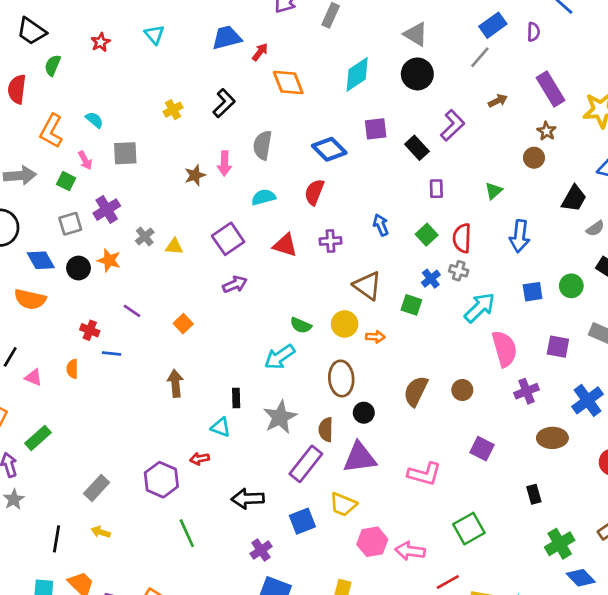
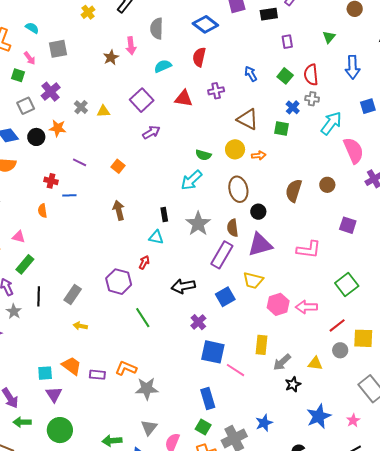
black rectangle: (417, 148) -> (269, 14), turned -48
pink triangle: (34, 377) -> (19, 237), moved
red arrow: (200, 459) -> (144, 262), turned 136
black line: (56, 539) -> (39, 296), moved

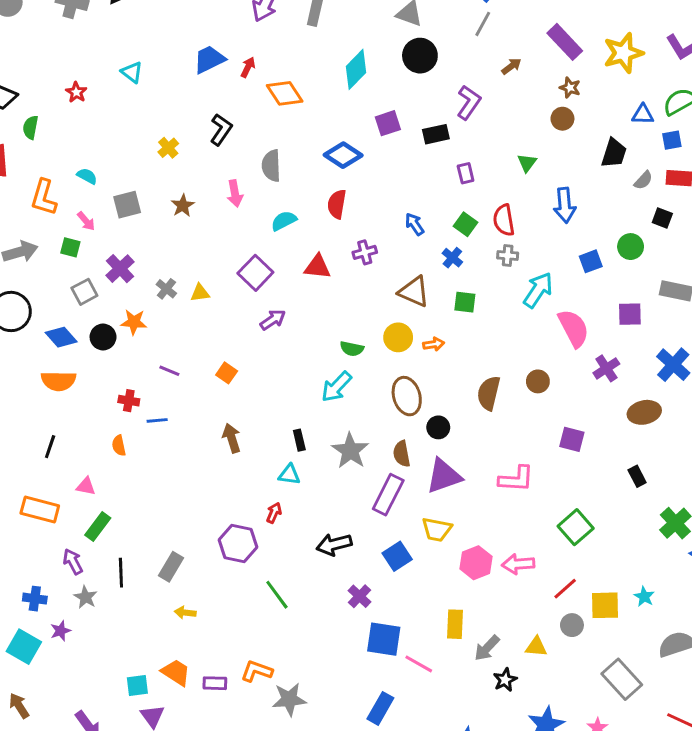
brown star: (111, 57) -> (183, 206), moved
blue cross: (293, 107) -> (452, 258), moved
blue rectangle: (208, 399) -> (380, 708), turned 50

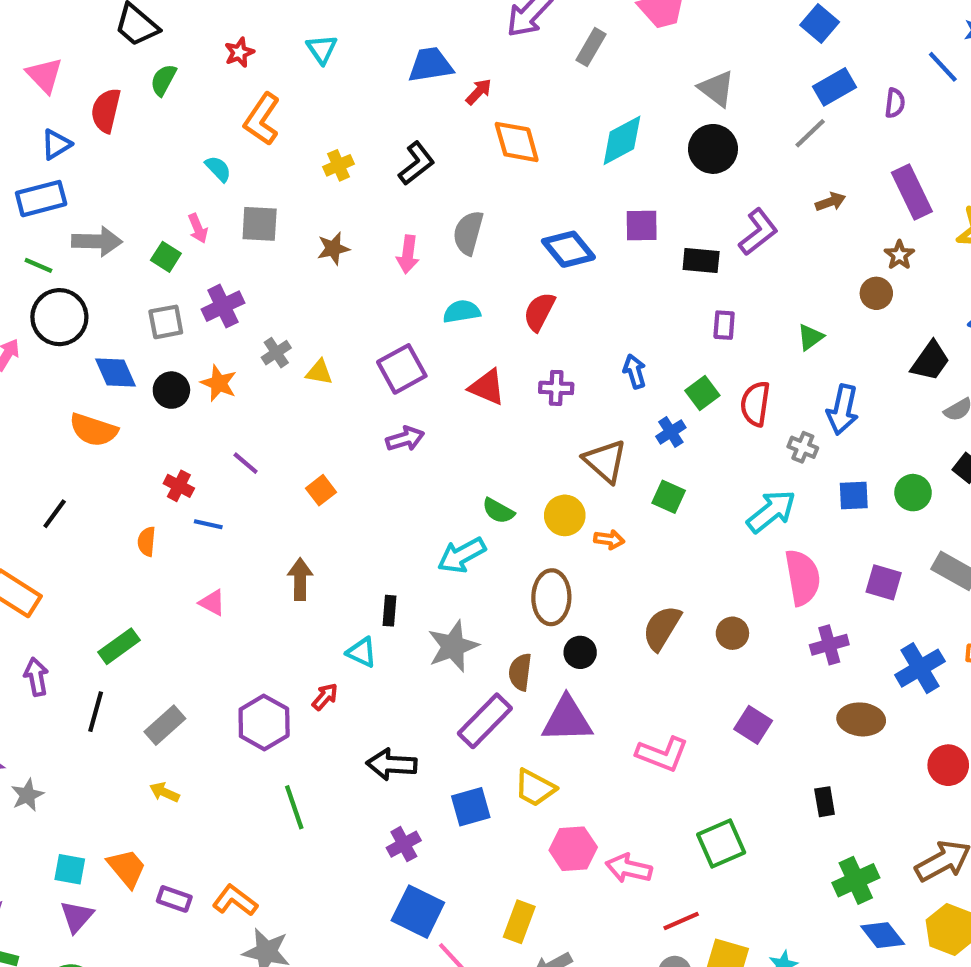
orange L-shape: (44, 197) -> (262, 119), moved
gray cross: (508, 256) -> (803, 447), moved
pink triangle: (86, 486) -> (212, 603), moved
green rectangle: (98, 527) -> (119, 646), moved
gray star: (86, 597) -> (27, 795), moved

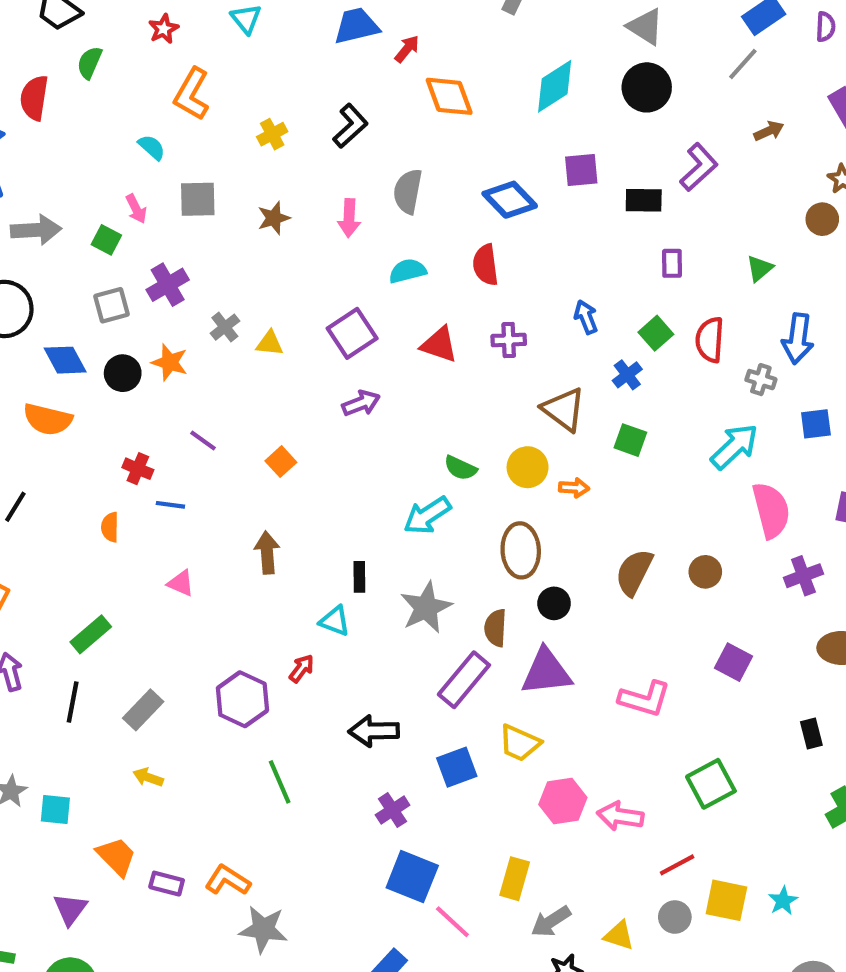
red semicircle: (539, 312) -> (486, 265), turned -30
cyan square: (70, 869) -> (55, 810), moved

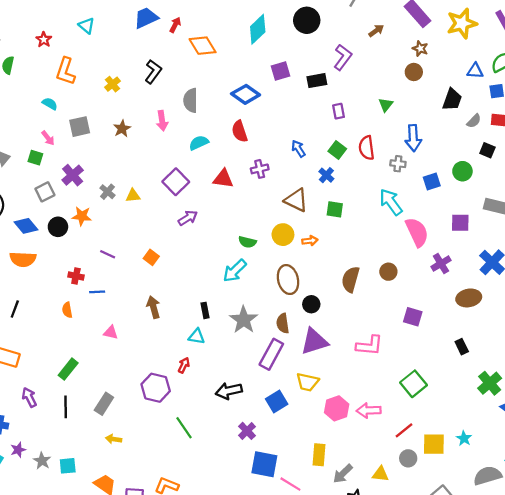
cyan arrow: (734, 446) -> (391, 202), turned -72

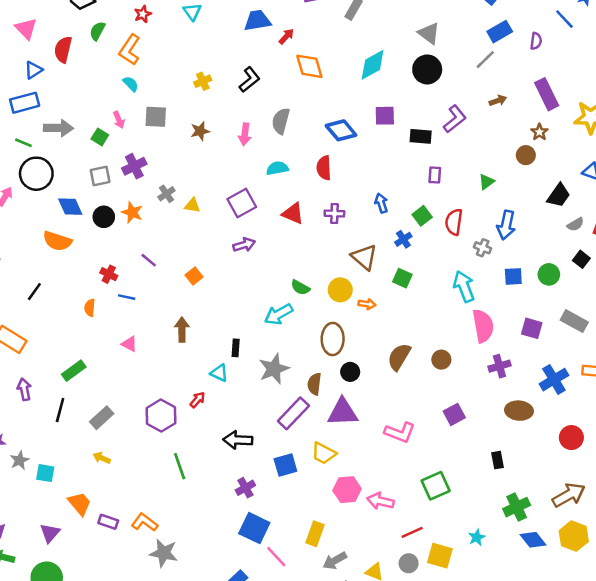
orange L-shape: (66, 71) -> (130, 50), moved
purple square: (413, 317) -> (454, 414), turned 30
cyan star: (464, 438) -> (477, 537), moved

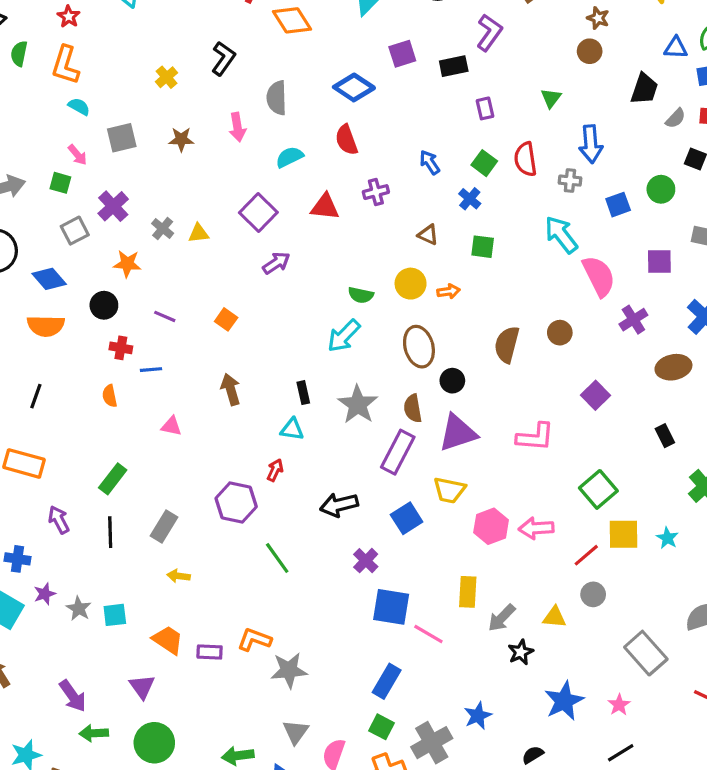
brown star: (200, 131) -> (181, 139), turned 30
black circle: (104, 217) -> (104, 305), moved
brown triangle: (364, 257) -> (428, 235), size x0.6
yellow square: (440, 556) -> (624, 534), moved

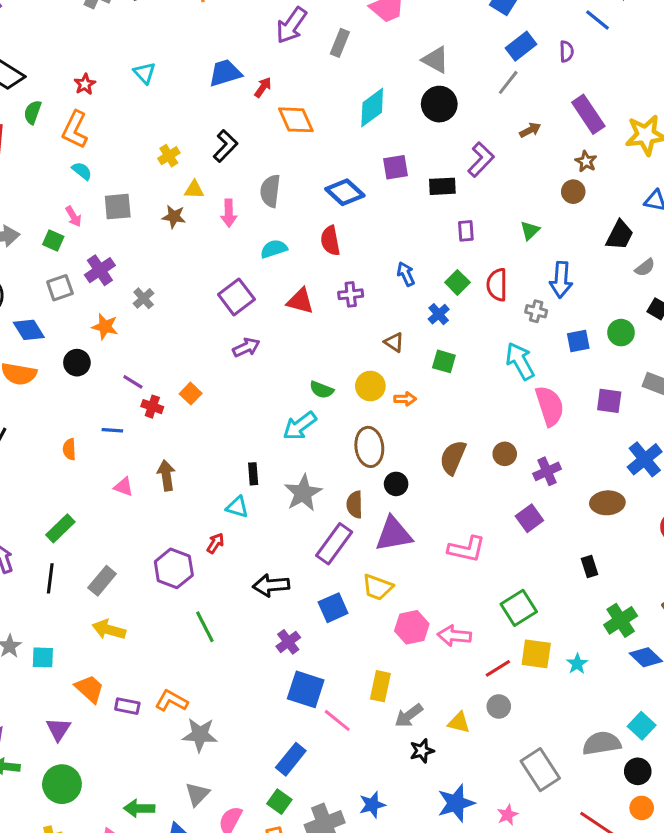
yellow triangle: (199, 233) -> (194, 190), moved
purple cross: (633, 320) -> (547, 471), moved
red cross: (121, 348) -> (152, 407), moved
brown arrow: (231, 389) -> (166, 475), moved
yellow arrow: (179, 576) -> (109, 630), size x1.5

